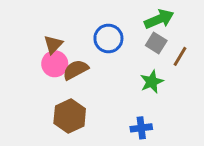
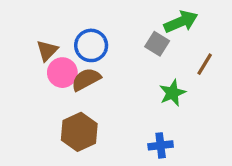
blue circle: (108, 38) -> (91, 45), moved
gray square: (156, 43) -> (157, 44), moved
brown triangle: (53, 44) -> (47, 51), moved

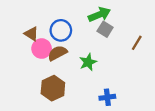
green arrow: (181, 22) -> (99, 15), moved
brown triangle: (47, 51) -> (31, 34), turned -42
green star: (172, 93) -> (88, 62), moved

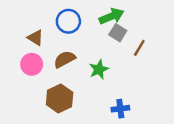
blue circle: (61, 30) -> (68, 21), moved
brown line: (137, 43) -> (139, 48), moved
pink circle: (42, 49) -> (32, 64), moved

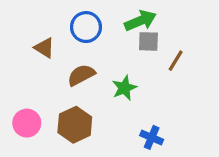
gray square: (118, 33) -> (148, 41), turned -30
pink circle: (32, 64) -> (27, 123), moved
blue cross: (120, 109) -> (152, 137), turned 30

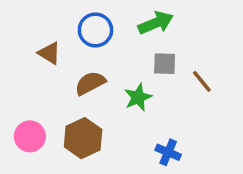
gray square: (148, 41) -> (165, 64), moved
brown line: (176, 61) -> (202, 81), moved, turned -70

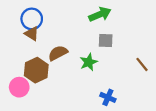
blue circle: (95, 30) -> (32, 19), moved
brown line: (202, 81) -> (142, 64), moved
brown hexagon: (83, 138) -> (36, 70), moved

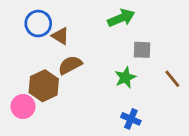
brown triangle: (32, 34) -> (60, 36), moved
gray square: (106, 41) -> (142, 50), moved
green star: (89, 62) -> (125, 77), moved

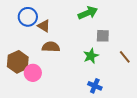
brown semicircle: (70, 65) -> (51, 47), turned 30
brown hexagon: (44, 86) -> (18, 62), moved
pink circle: (23, 107) -> (33, 73), moved

